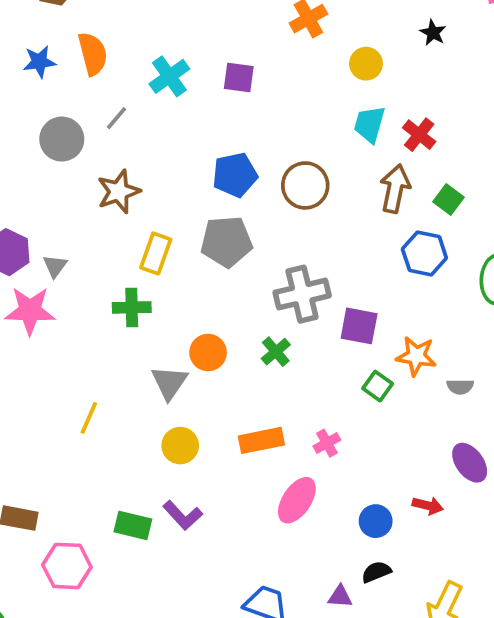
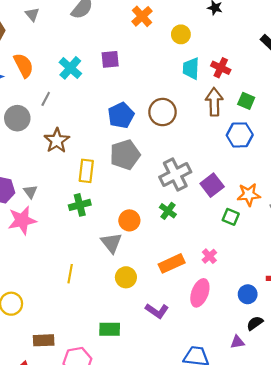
purple square: (359, 326) -> (212, 185), turned -35
purple L-shape: (183, 515) -> (157, 311), moved

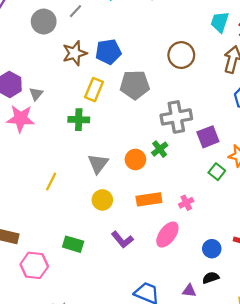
blue pentagon: (121, 115) -> (108, 52), moved
orange circle: (129, 220) -> (135, 159), moved

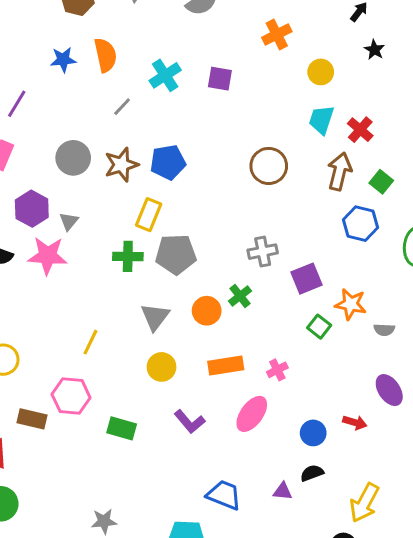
gray circle: (44, 22) -> (73, 158), moved
gray pentagon: (135, 85) -> (176, 254), moved
gray cross: (176, 117) -> (263, 252), size x0.7
pink hexagon: (34, 265) -> (71, 396), moved

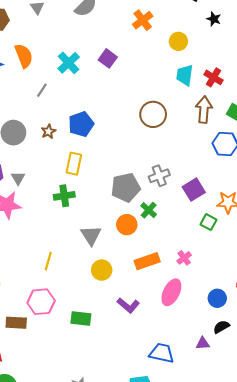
purple square: (220, 79) -> (108, 58), turned 36
brown star: (121, 165) -> (48, 131), size x0.6
gray pentagon: (176, 254) -> (126, 187), moved

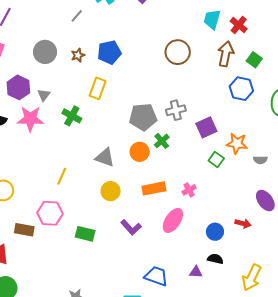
green cross: (64, 196) -> (72, 116), moved, turned 30
gray triangle: (91, 235) -> (105, 157), turned -45
black semicircle: (221, 327) -> (215, 259), turned 35

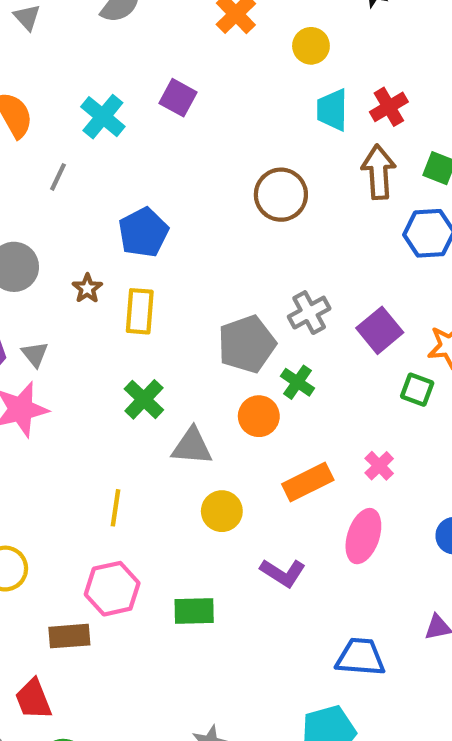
red cross: (239, 25) -> (389, 107), turned 36
brown star: (78, 55) -> (87, 288), moved
green cross: (72, 116) -> (144, 399), moved, turned 30

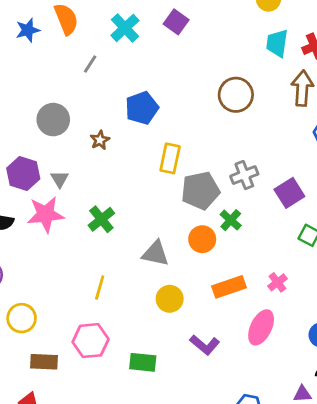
yellow rectangle: (140, 311) -> (170, 158), moved
green cross: (144, 399) -> (101, 219), moved
brown rectangle: (69, 636) -> (44, 362), moved

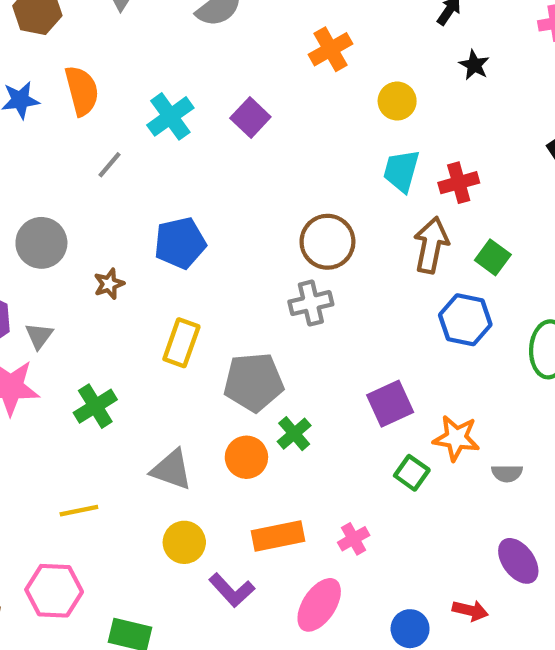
yellow rectangle: (170, 158) -> (181, 343), moved
gray cross: (244, 175) -> (311, 303), moved
yellow line: (100, 287) -> (79, 511), turned 55
purple L-shape: (205, 345) -> (232, 590), moved

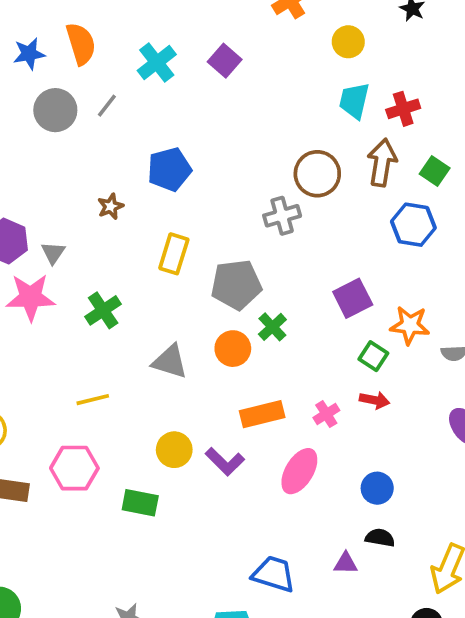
brown circle: (327, 242) -> (317, 174), moved
gray circle: (41, 243) -> (55, 110), moved
yellow circle: (184, 542) -> (174, 450), moved
red arrow: (470, 611) -> (375, 400), moved

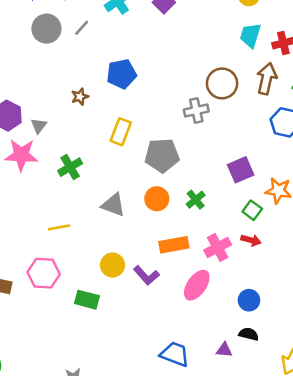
green cross: (272, 327) -> (196, 200), moved
pink cross: (326, 414) -> (218, 247), size x1.5

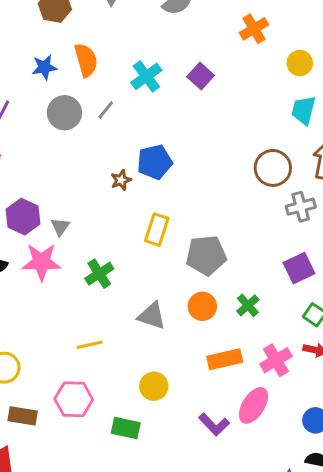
brown star: (80, 97) -> (121, 180), moved
gray cross: (196, 111) -> (301, 207), moved
purple L-shape: (146, 275) -> (214, 424), moved

